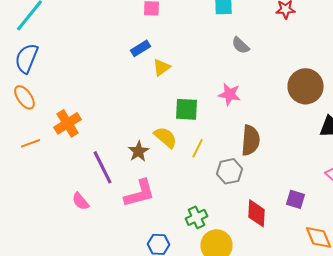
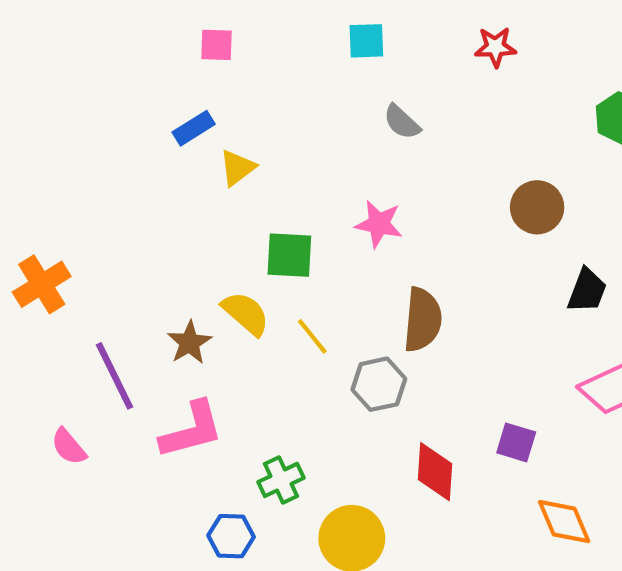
brown circle: (306, 86) -> (537, 207), size x0.7
yellow line: (198, 148) -> (312, 336), turned -66
green cross: (196, 217) -> (281, 480), moved

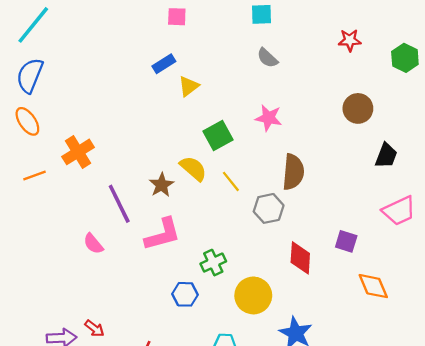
red star: (495, 47) -> (350, 40), moved
gray semicircle: (402, 122) -> (267, 58), moved
green square: (289, 255) -> (218, 136), turned -32

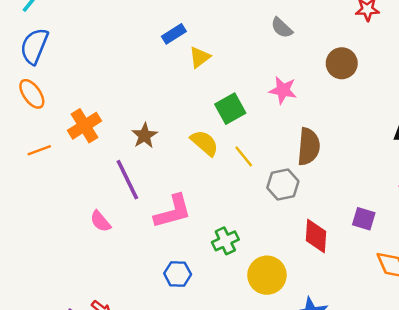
brown circle: (358, 108) -> (342, 63), moved
brown star: (162, 185) -> (145, 136), moved
blue hexagon: (185, 294) -> (178, 274), moved

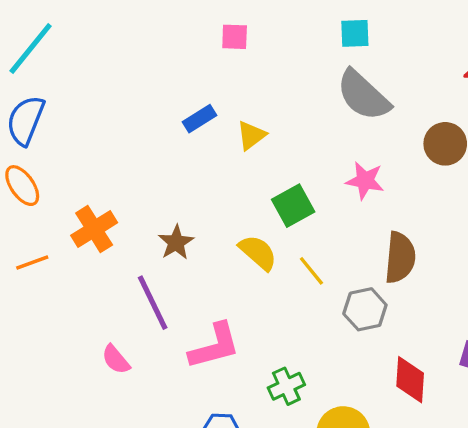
gray semicircle: (282, 28) -> (363, 95), size x1.8
blue rectangle: (174, 34) -> (199, 119), moved

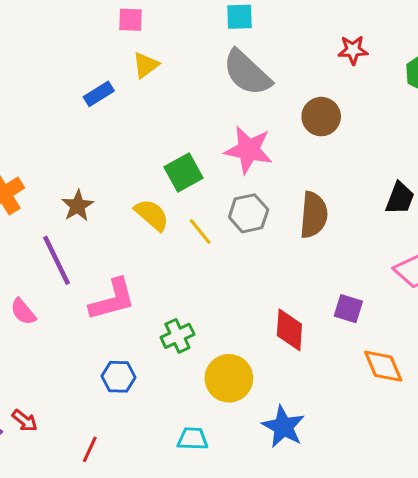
yellow triangle: (251, 135) -> (146, 65), moved
pink star: (365, 181) -> (249, 150), size x1.4
brown semicircle: (400, 257) -> (314, 215), moved
gray hexagon: (365, 309) -> (249, 213), moved

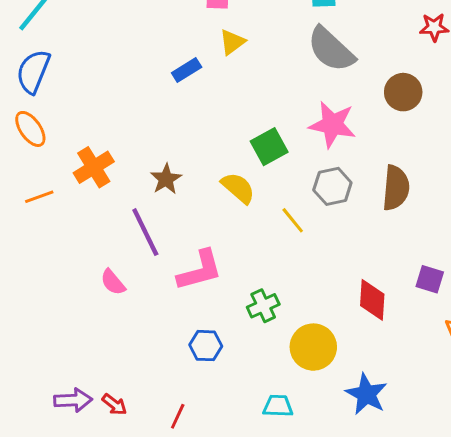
yellow line: (200, 232) -> (293, 220), moved
red arrow: (25, 421) -> (114, 404), moved

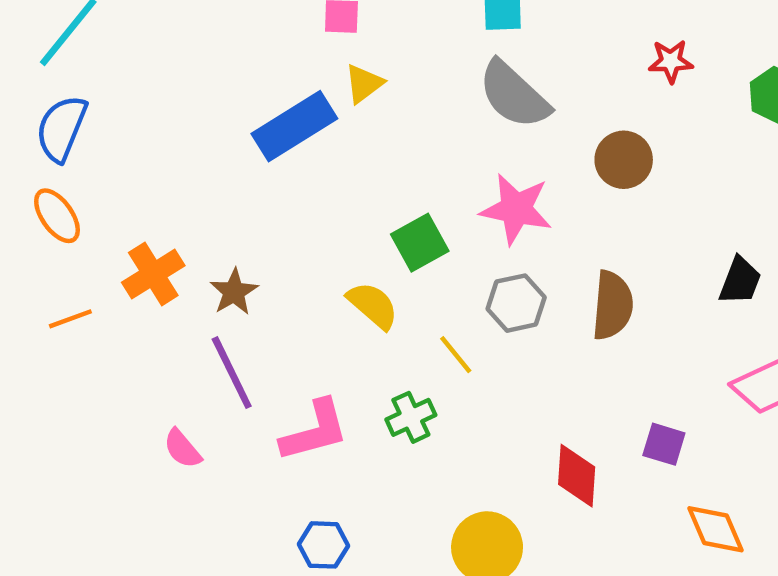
blue rectangle: (187, 70) -> (294, 126), size x1.8
brown star: (166, 179) -> (234, 292), moved
green cross: (263, 306) -> (411, 417), moved

